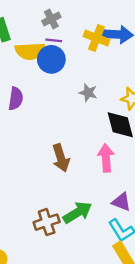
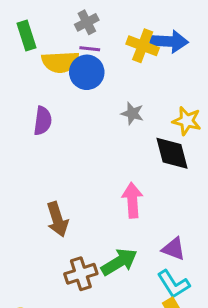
brown arrow: (61, 158) -> (57, 219), moved
pink arrow: (106, 158) -> (132, 200), moved

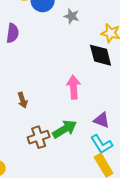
gray star: (132, 113) -> (72, 16), moved
brown arrow: (57, 219) -> (23, 100), size x0.7

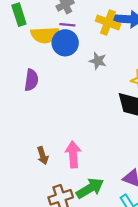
pink arrow: (74, 87) -> (73, 154), moved

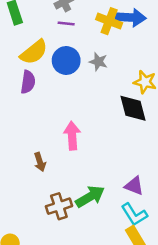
yellow semicircle: (45, 35) -> (34, 52), moved, turned -36
blue circle: (65, 43) -> (66, 60), moved
pink arrow: (73, 154) -> (72, 136), moved

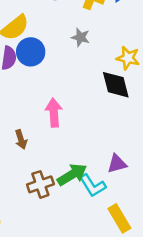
blue circle: (66, 60) -> (31, 52), moved
purple triangle: (134, 186) -> (117, 164), turned -36
cyan L-shape: (134, 215) -> (93, 186), moved

